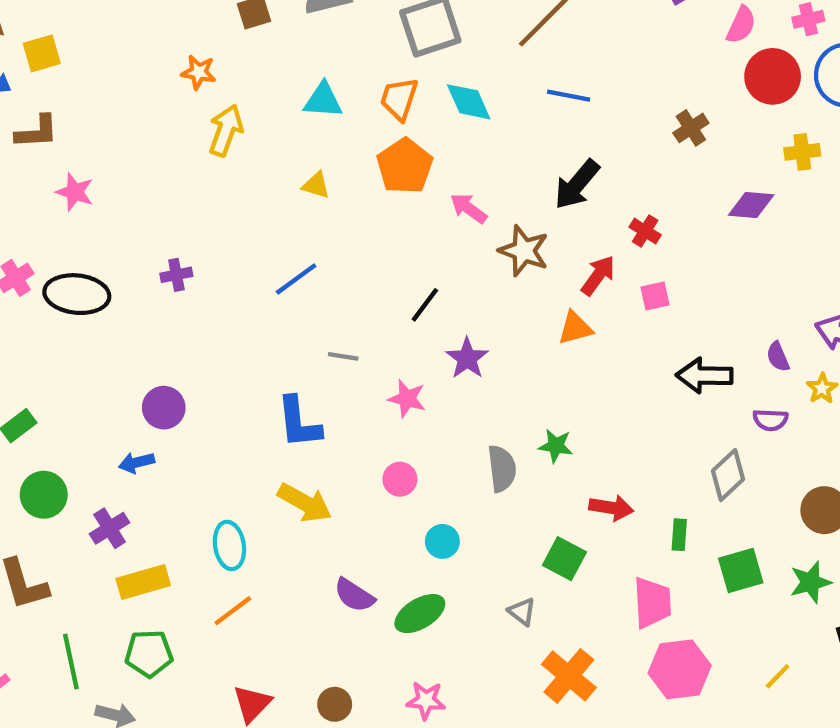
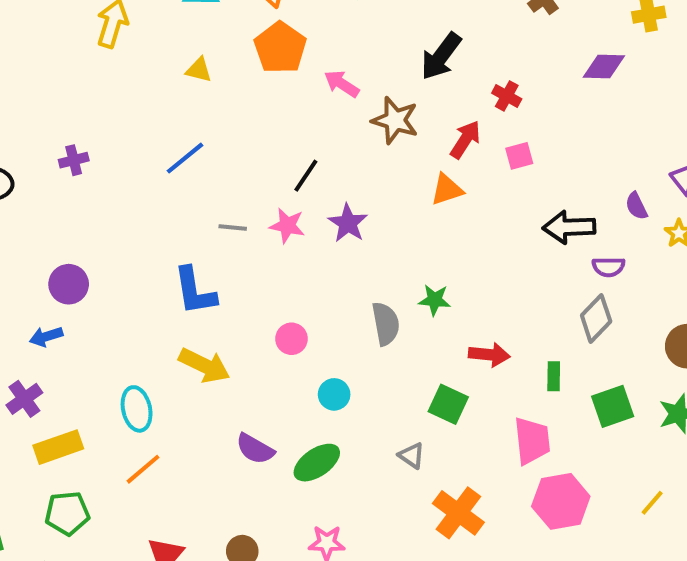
pink star: (407, 399) -> (287, 226), moved
purple semicircle: (770, 420) -> (608, 267), moved

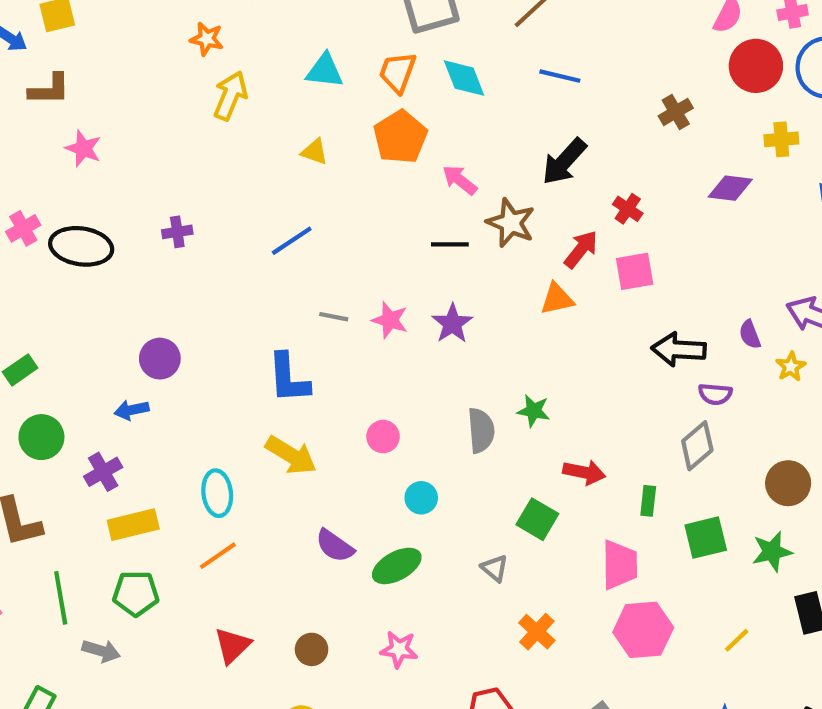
pink square: (519, 156) -> (635, 271), size x1.4
black line: (306, 176) -> (450, 244), moved, turned 51
orange cross: (458, 513) -> (537, 632), size x0.7

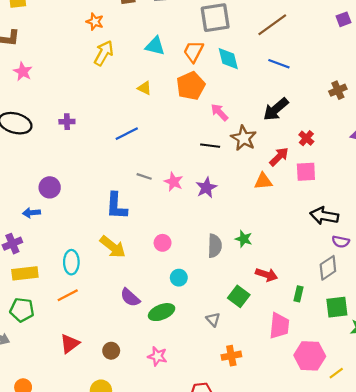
green square: (706, 538) -> (337, 307), moved
pink hexagon: (643, 630) -> (310, 356), moved
orange cross: (537, 632) -> (231, 356), turned 30

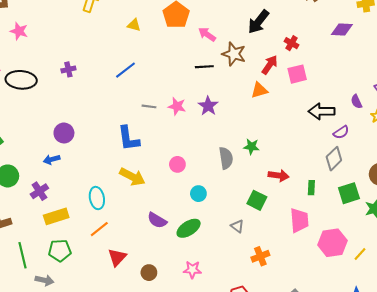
purple semicircle: (341, 242) -> (341, 132), turned -35
red triangle: (70, 344) -> (117, 257), moved

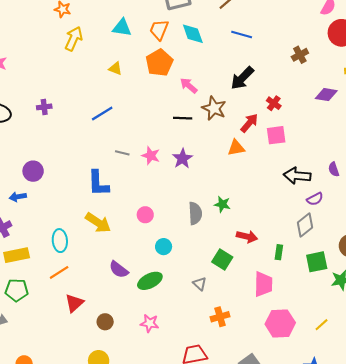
pink hexagon: (332, 243) -> (280, 323), moved

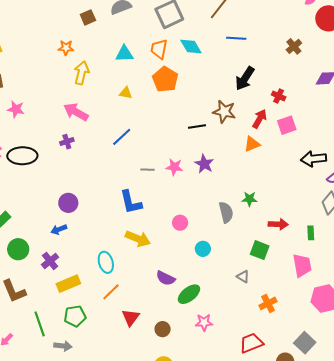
pink arrow: (189, 86) -> (76, 112), moved, size x1.4
green ellipse: (150, 281) -> (189, 294), moved

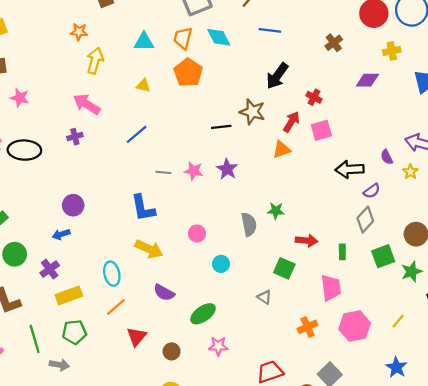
purple semicircle: (166, 278) -> (164, 293), moved
orange cross: (268, 303) -> (307, 327), moved

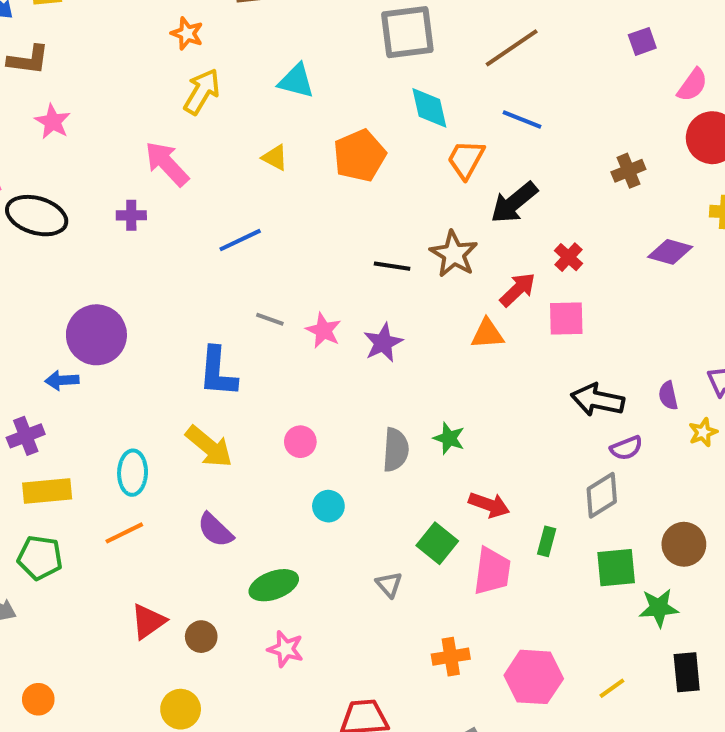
orange trapezoid: (183, 38) -> (466, 159), moved
purple circle: (73, 205) -> (96, 335), size x1.5
pink trapezoid: (331, 288) -> (492, 571), moved
red triangle: (137, 337) -> (148, 621), moved

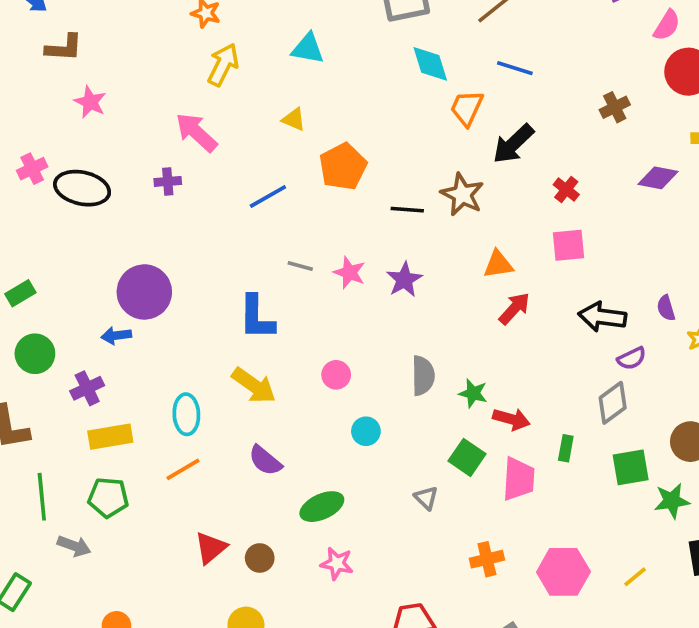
orange pentagon: (360, 156) -> (343, 167), moved
red arrow: (518, 290) -> (514, 308), moved
green star: (449, 438) -> (473, 393), moved

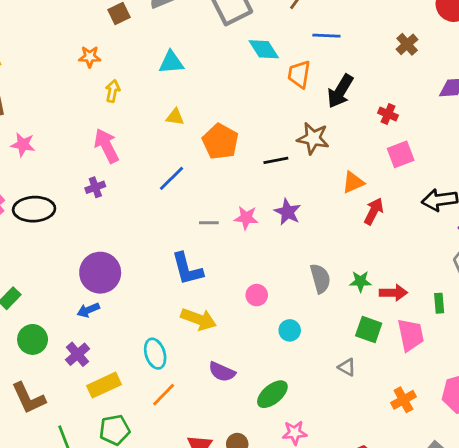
yellow arrow: (223, 65) -> (113, 91), size x0.7
pink arrow: (196, 132) -> (106, 146), turned 36

